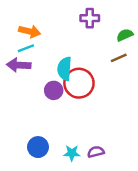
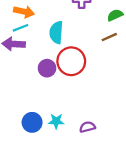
cyan semicircle: (64, 69) -> (56, 32), moved
cyan star: (72, 153) -> (56, 121), moved

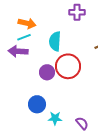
blue circle: (32, 122) -> (37, 104), moved
purple semicircle: (87, 127) -> (82, 123), turned 64

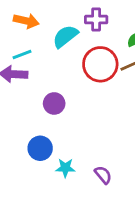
orange arrow: (27, 23) -> (26, 21), moved
cyan semicircle: (55, 41) -> (65, 36), moved, turned 48
red circle: (68, 66) -> (100, 64), moved

